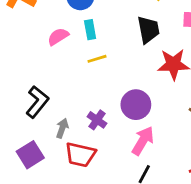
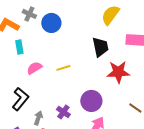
cyan rectangle: (90, 30) -> (19, 47), moved
pink semicircle: (58, 37) -> (34, 68), moved

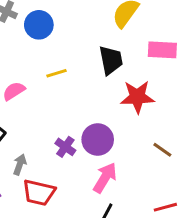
yellow line: (63, 68) -> (56, 73), moved
purple cross: (63, 112) -> (65, 147), moved

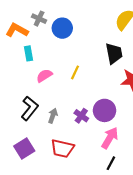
yellow line: (56, 73) -> (75, 72), moved, turned -48
gray arrow: (20, 164) -> (53, 116), moved

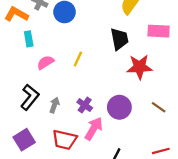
purple circle: (105, 110) -> (119, 107), moved
pink arrow: (110, 138) -> (94, 129), moved

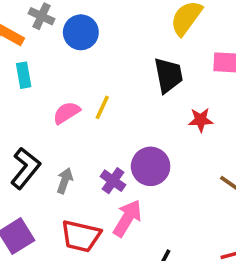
pink semicircle: (45, 62) -> (67, 113), moved
red star: (140, 67) -> (201, 120), size x0.6
purple circle: (119, 107) -> (151, 166), moved

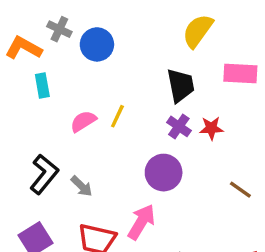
gray arrow: (65, 181) -> (82, 186), turned 115
purple cross: (113, 181) -> (179, 126), moved

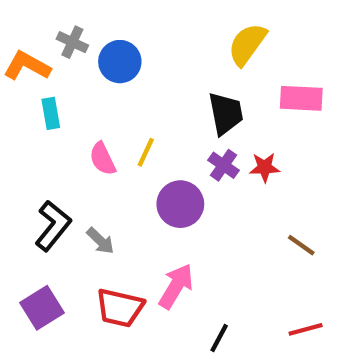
pink semicircle: (83, 121) -> (103, 159), turned -84
purple circle: (164, 173) -> (180, 204), moved

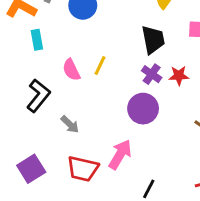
purple circle: (180, 204) -> (143, 109), moved
black L-shape: (53, 226) -> (38, 96), moved

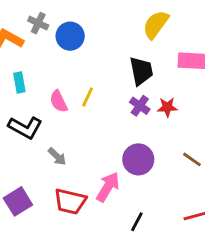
cyan rectangle: (37, 40) -> (19, 83), moved
black L-shape: (38, 96) -> (25, 127), turned 80
purple circle: (143, 109) -> (138, 159), moved

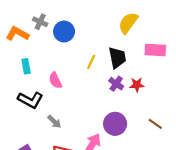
yellow line: (88, 97) -> (91, 62), moved

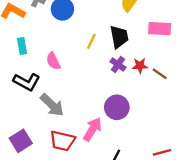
gray arrow: (54, 122) -> (52, 105), size x1.6
brown line: (155, 124) -> (160, 74), moved

